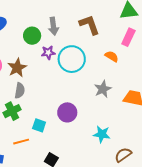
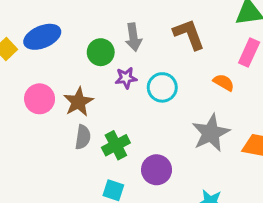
cyan circle: (72, 59) -> (162, 87), size x0.7
gray star: (103, 89) -> (211, 133), size x1.4
green cross: (12, 111) -> (116, 145), moved

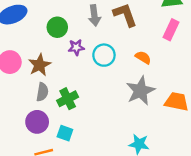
gray arrow: (133, 37) -> (94, 15), moved
orange semicircle: (224, 82) -> (143, 57), moved
purple circle: (157, 170) -> (37, 122), moved

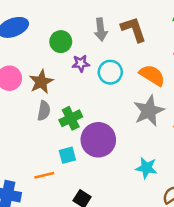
orange semicircle: (143, 57) -> (152, 75), size x1.5
purple circle: (37, 122) -> (98, 140), moved, size x1.4
cyan square: (65, 133) -> (67, 155), turned -35

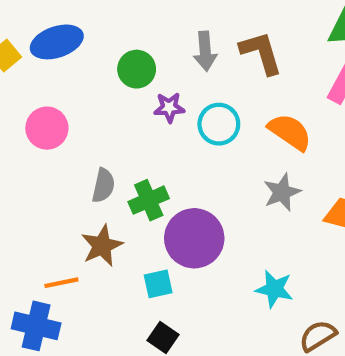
brown star: (41, 82) -> (102, 246), moved
gray star: (149, 111) -> (282, 192), size x0.7
cyan square: (67, 155) -> (158, 284), moved
orange line: (44, 175) -> (61, 283), moved

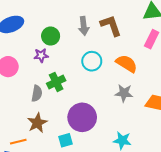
purple star: (169, 107) -> (41, 55), moved
gray star: (282, 192) -> (124, 93), turned 30
green cross: (149, 200) -> (56, 82), moved

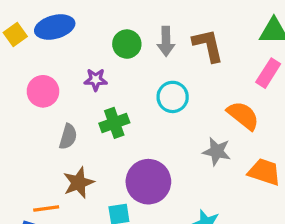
green circle: (51, 36) -> (127, 44), moved
orange semicircle: (127, 64) -> (243, 115), moved
gray semicircle: (37, 93) -> (68, 137), moved

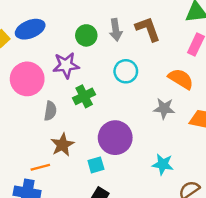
purple star: (96, 80) -> (66, 65), size x1.5
pink circle: (43, 91) -> (27, 79), size x1.4

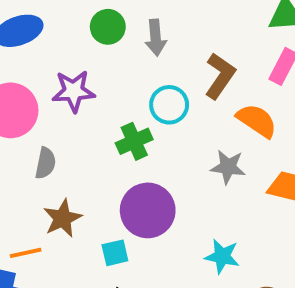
brown L-shape: (148, 29) -> (220, 76), moved, turned 52
green circle: (86, 35) -> (108, 27), moved
green cross: (84, 96) -> (134, 141), moved

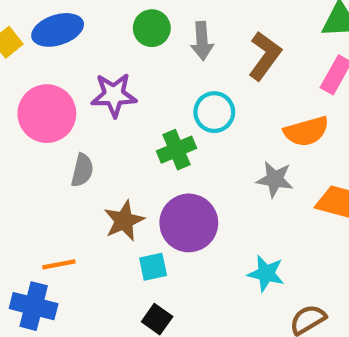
brown L-shape: (220, 76) -> (265, 56), moved
orange semicircle: (257, 121) -> (306, 131), turned 129
brown star: (63, 218) -> (124, 221), moved

